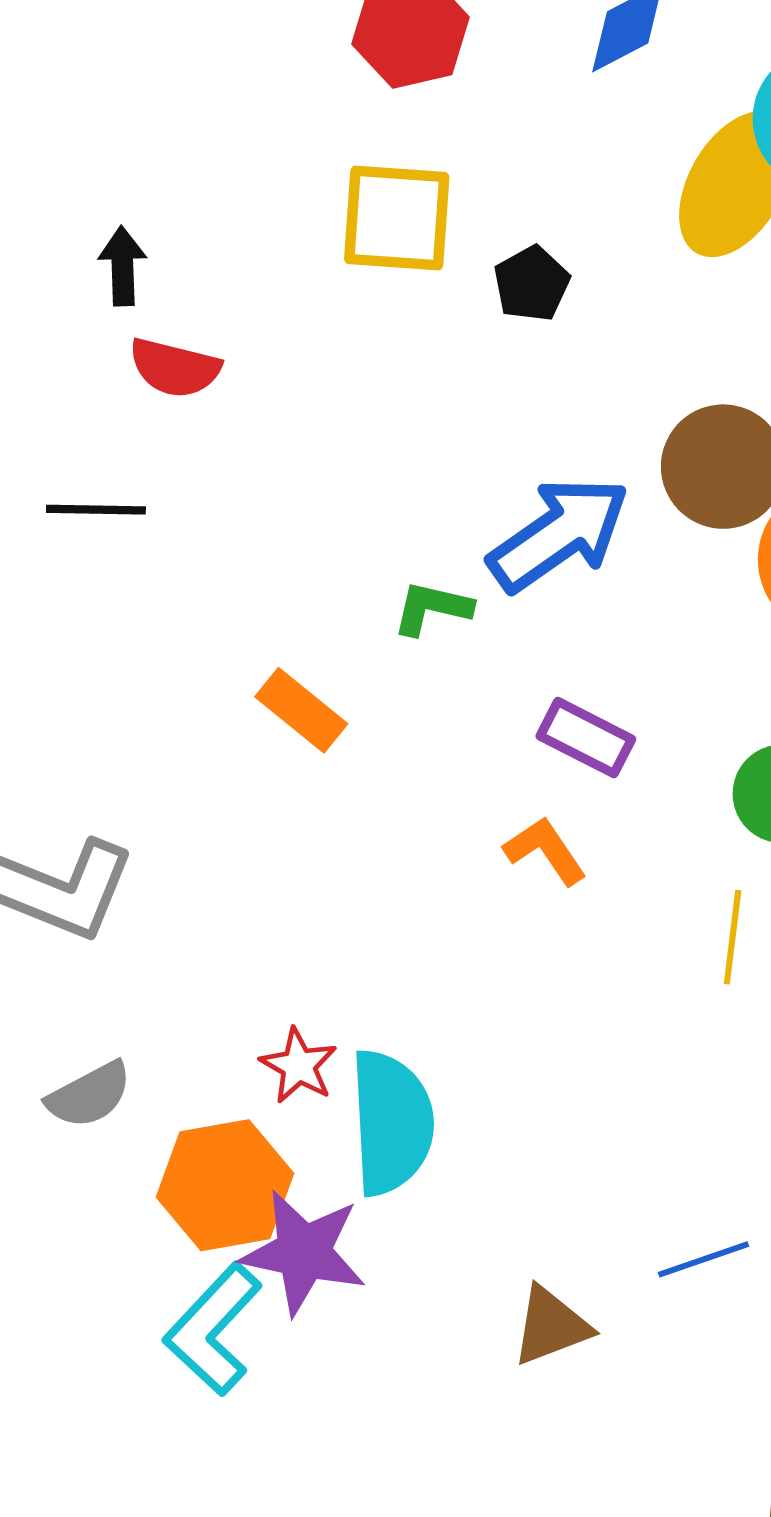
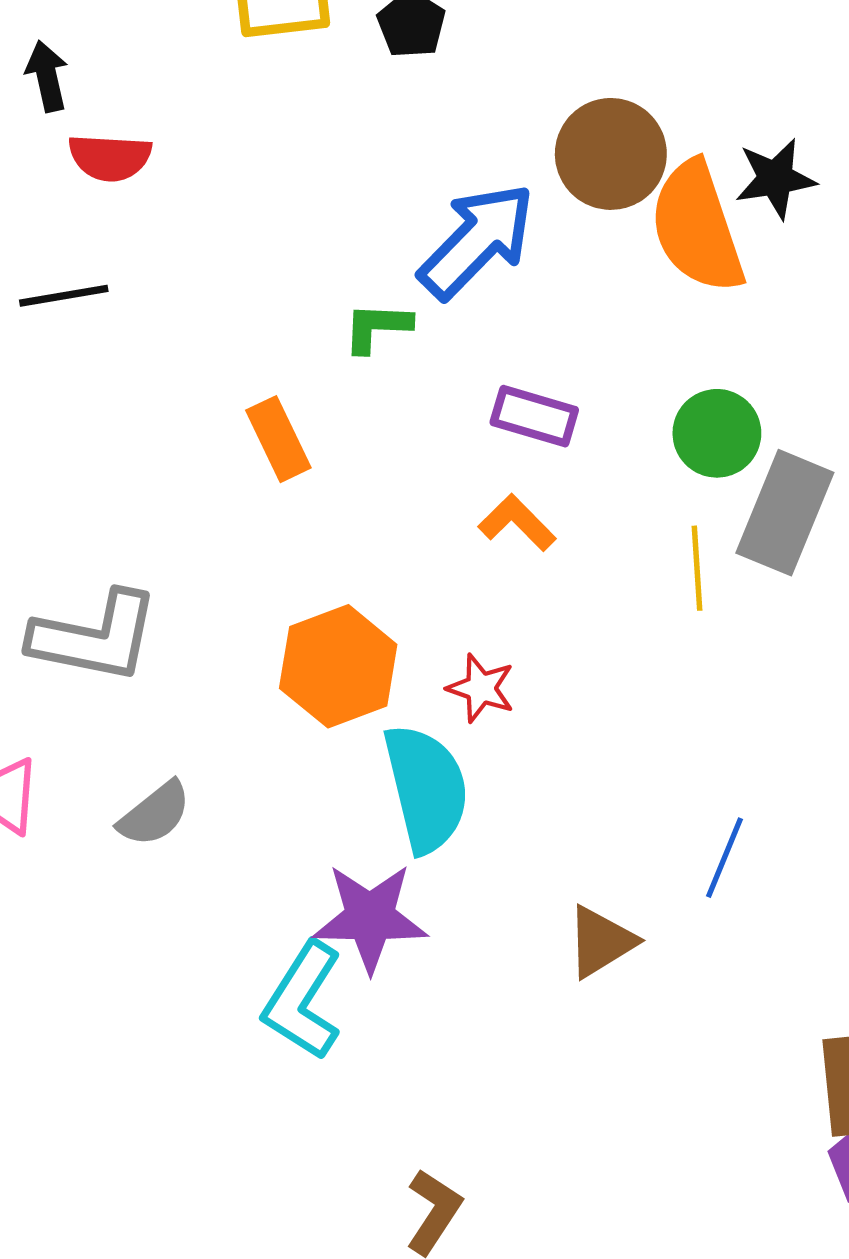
orange rectangle: (301, 710) -> (278, 439), turned 36
red star: (299, 1066) -> (481, 688), moved
orange hexagon: (225, 1185) -> (338, 666), moved
blue line: (703, 1259) -> (725, 858), turned -38

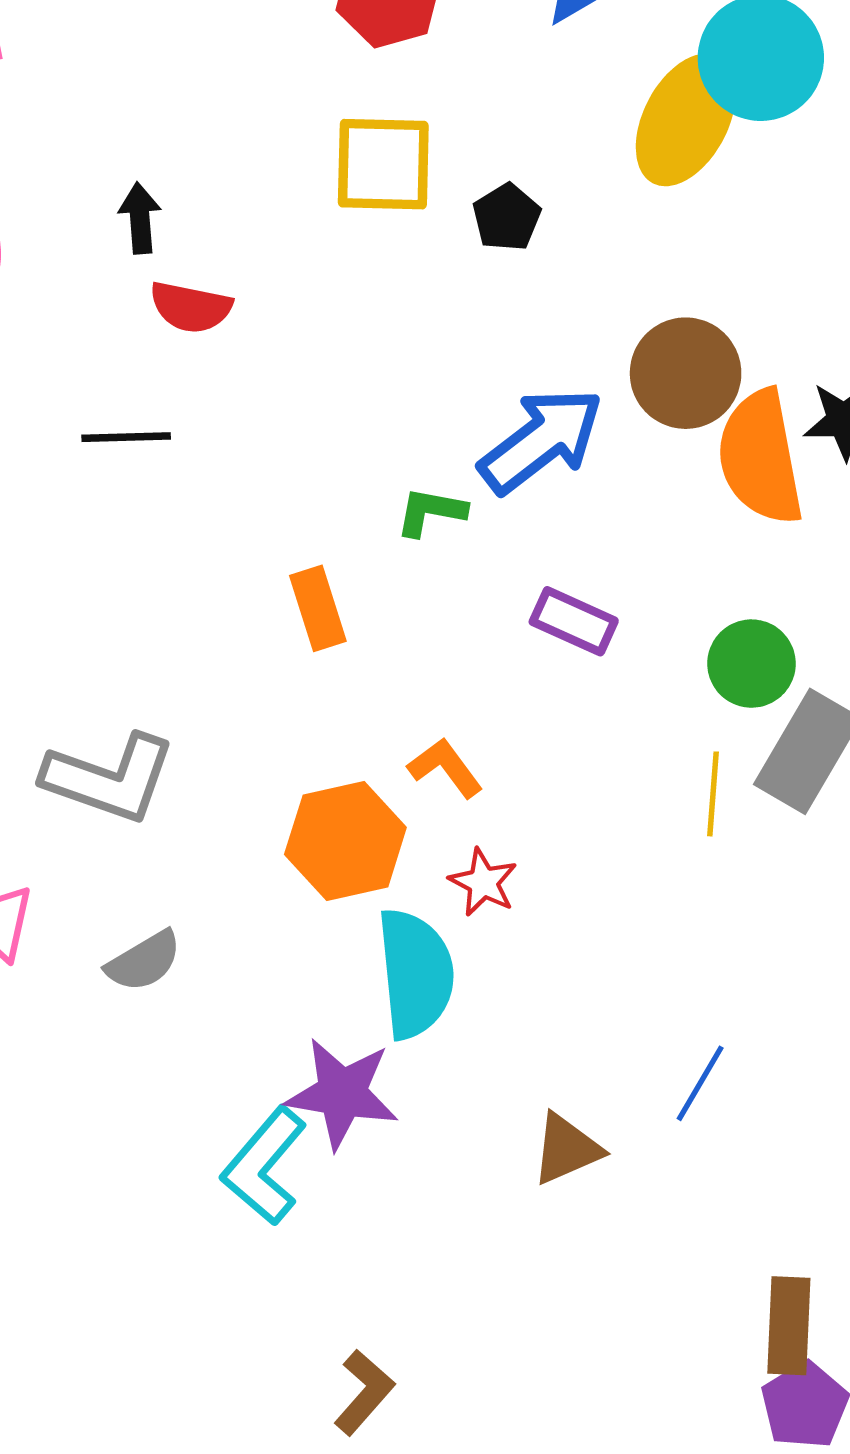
orange L-shape: (517, 523) -> (445, 768), moved

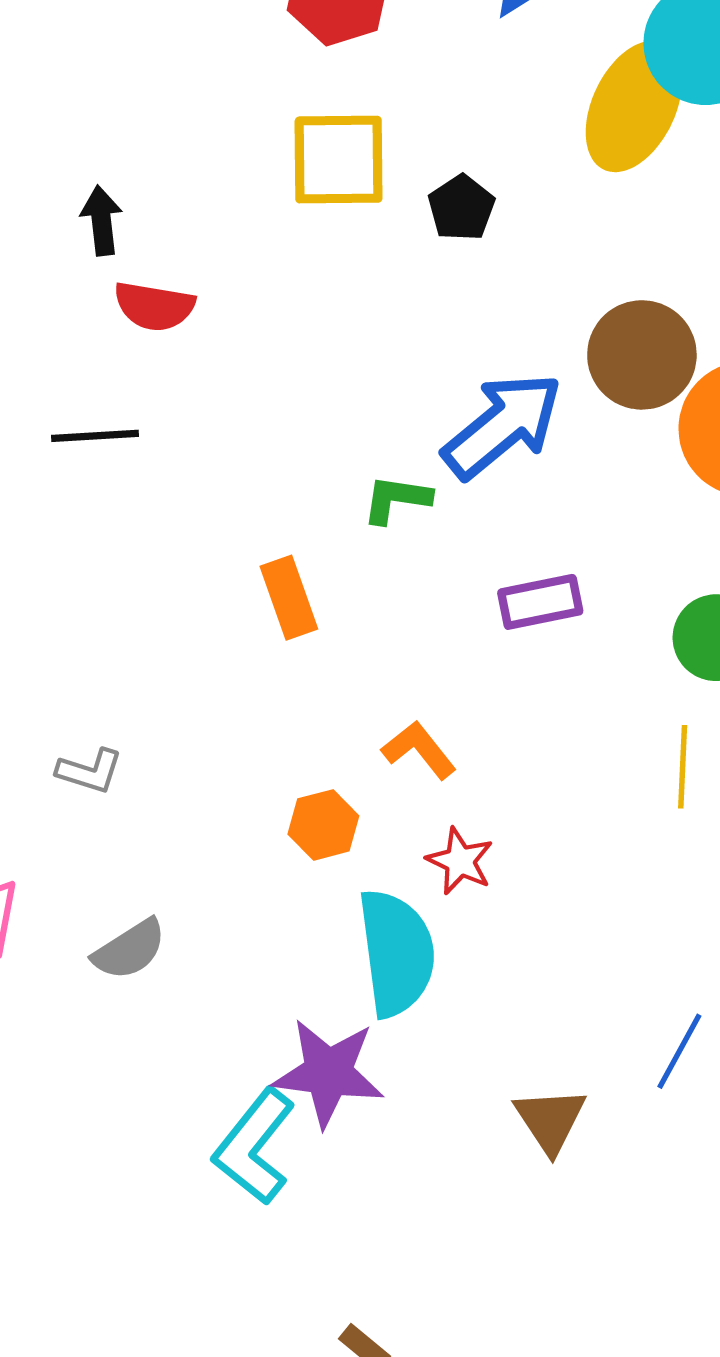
purple rectangle: (574, 621) -> (540, 602), turned -34
gray L-shape: (109, 778) -> (90, 771), size x0.5
orange hexagon: (345, 841) -> (323, 825), size x0.6
brown triangle: (566, 1149) -> (550, 1120), turned -38

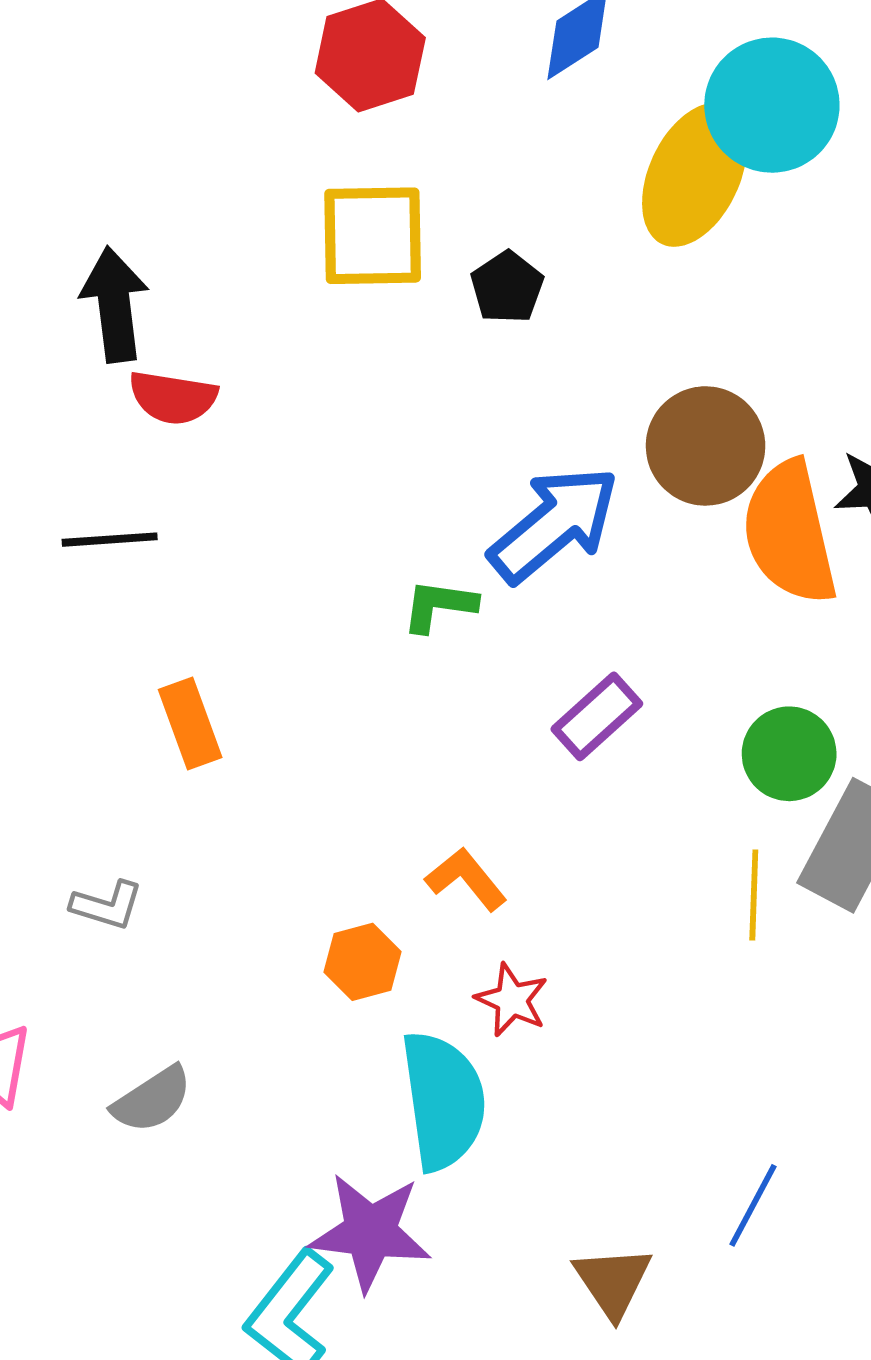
black arrow: (101, 221) -> (115, 305), size x1.5
orange rectangle: (289, 598) -> (190, 723), moved
purple rectangle: (540, 602) -> (597, 716), turned -30

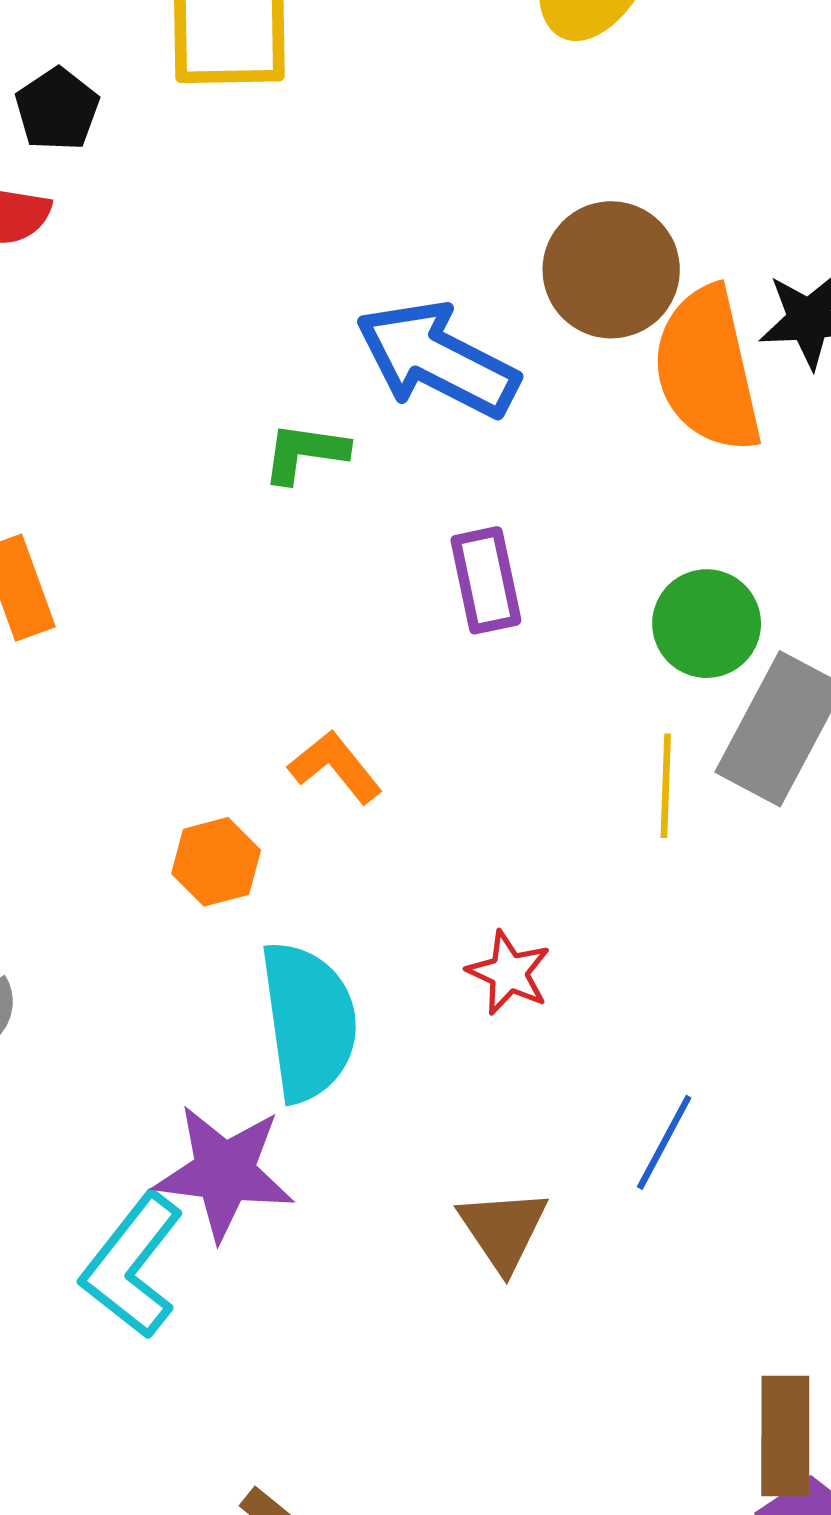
black pentagon: (507, 287) -> (57, 109), moved
blue arrow: (554, 524) -> (437, 359), turned -113
purple rectangle: (597, 716) -> (486, 580), turned -60
red star: (512, 1000) -> (509, 973), moved

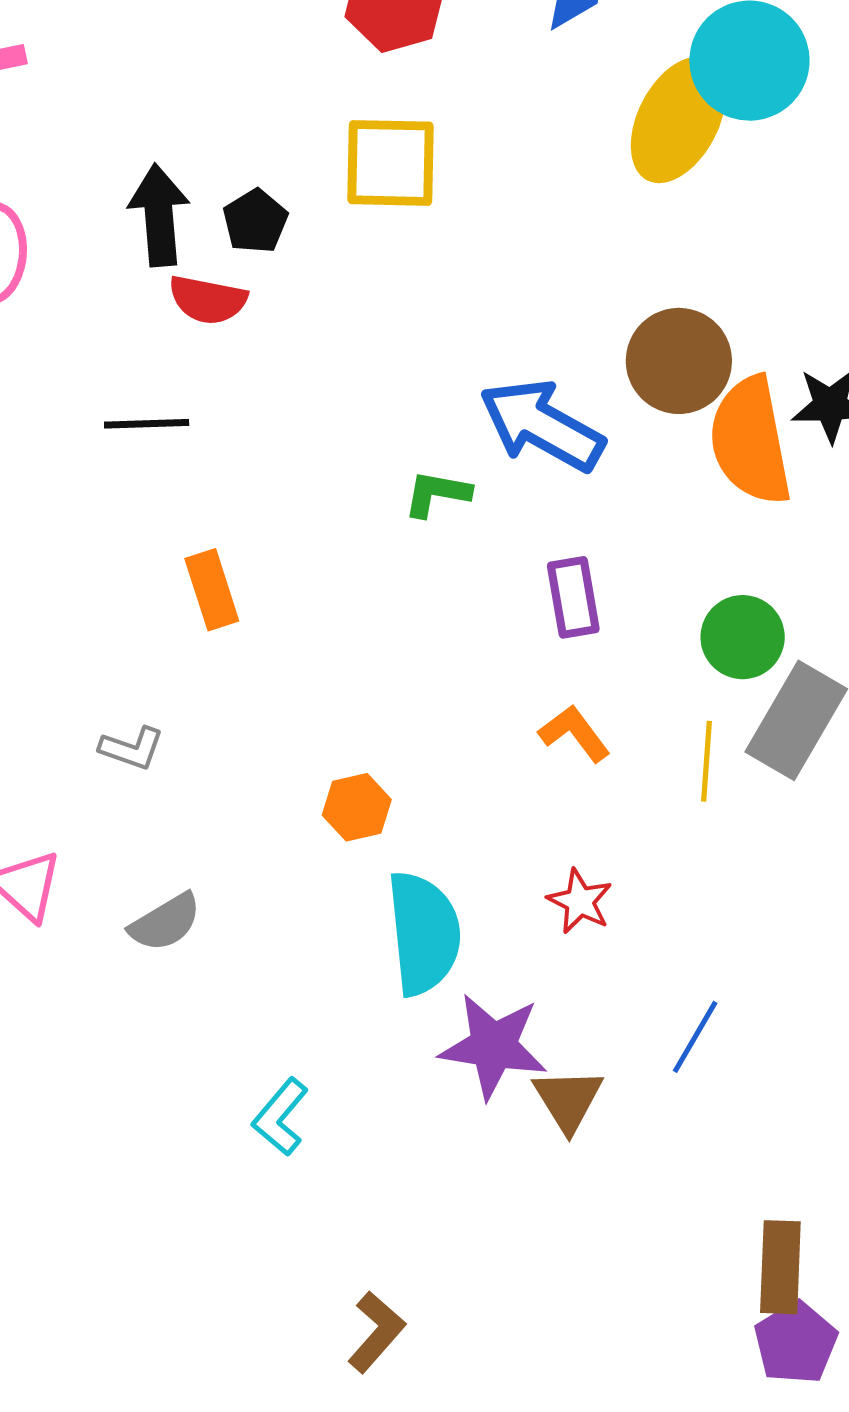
orange L-shape: (335, 767) -> (575, 733), moved
purple star: (224, 1172) -> (493, 1046), moved
cyan L-shape: (132, 1265) -> (280, 1117), size x0.7

